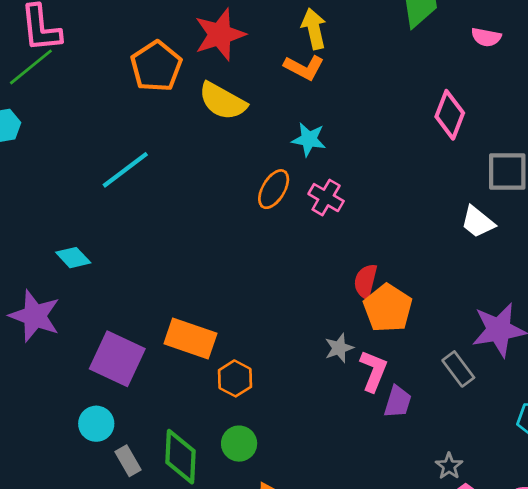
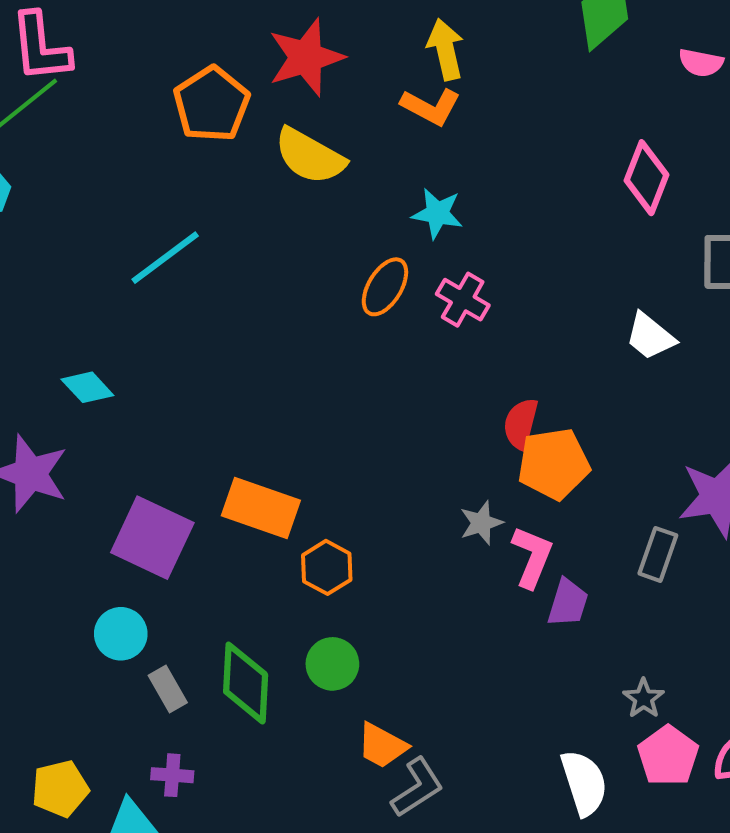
white trapezoid: (478, 222) -> (650, 336), moved
orange pentagon: (388, 308) -> (554, 464), turned 30
gray rectangle: (458, 369) -> (658, 554), turned 56

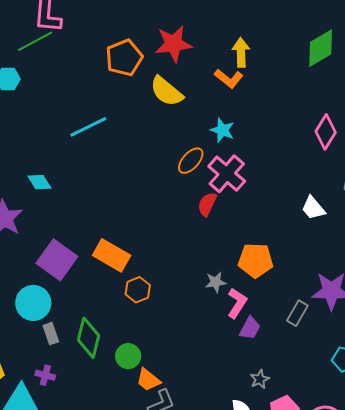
pink cross: (463, 300) -> (227, 174), size x1.5
red semicircle: (521, 424) -> (207, 204), moved
cyan circle: (121, 634) -> (33, 303), size x1.4
green circle: (332, 664) -> (128, 356), moved
gray star: (644, 698) -> (260, 379), moved

